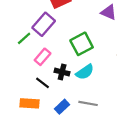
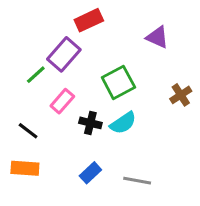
black line: (43, 83) -> (28, 131), moved
orange rectangle: (30, 103) -> (25, 168), moved
gray line: (88, 103) -> (137, 181), moved

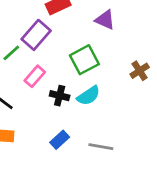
purple triangle: (157, 37) -> (105, 20), moved

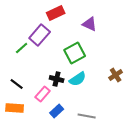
brown cross: (140, 71) -> (116, 75), moved
pink rectangle: (35, 76) -> (43, 94), moved

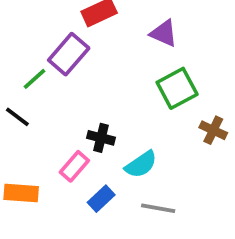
green square: (75, 53) -> (177, 88), moved
brown cross: (116, 75) -> (213, 130), turned -32
cyan semicircle: (78, 79) -> (141, 164), moved
black line: (17, 84) -> (17, 117), moved

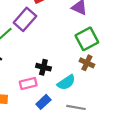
brown cross: (213, 130) -> (87, 63), moved
pink rectangle: (74, 166) -> (28, 83), turned 35

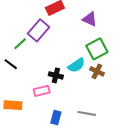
cyan semicircle: (66, 82) -> (76, 65), moved
blue rectangle: (43, 102) -> (56, 117), moved, turned -32

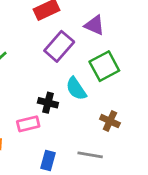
purple rectangle: (39, 30) -> (59, 46), moved
cyan semicircle: (76, 65) -> (76, 89), turned 90
brown cross: (97, 71) -> (110, 121), moved

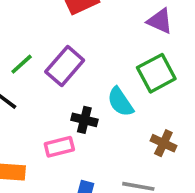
purple triangle: (94, 25) -> (160, 21), moved
purple rectangle: (59, 46) -> (65, 66), moved

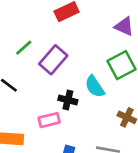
green line: (22, 64) -> (24, 48), moved

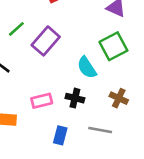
black cross: (68, 100) -> (75, 98), moved

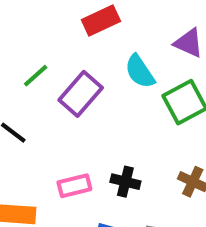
cyan semicircle: (87, 68) -> (140, 71), moved

